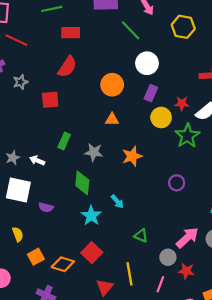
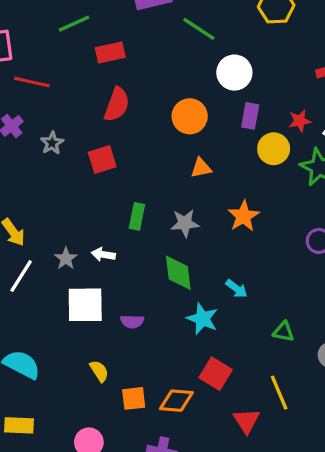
orange square: (36, 257) -> (134, 398), turned 35

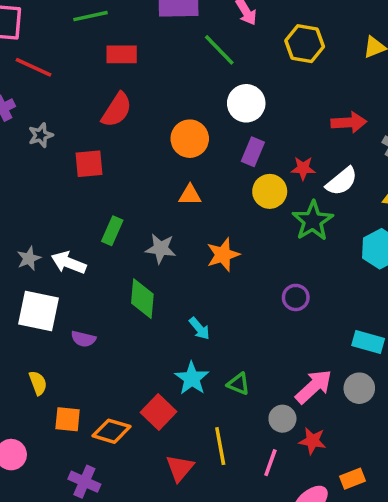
white arrow: (103, 254) -> (69, 263), size x1.4
cyan star: (202, 319) -> (192, 378), moved

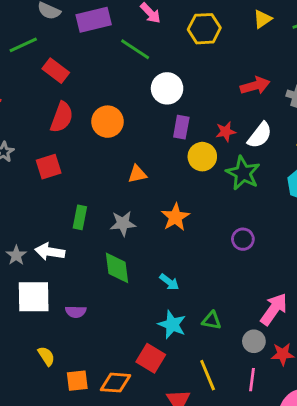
red rectangle: (122, 54) -> (56, 71), turned 50
orange circle: (190, 139) -> (107, 122), moved

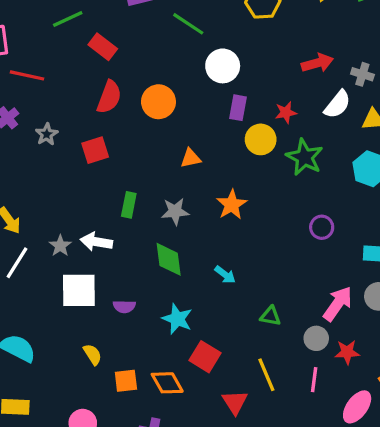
white semicircle: (260, 135) -> (337, 104), moved
purple circle: (243, 239) -> (322, 227), moved
cyan star: (172, 325) -> (177, 319), moved
orange diamond: (116, 383) -> (167, 383), turned 56

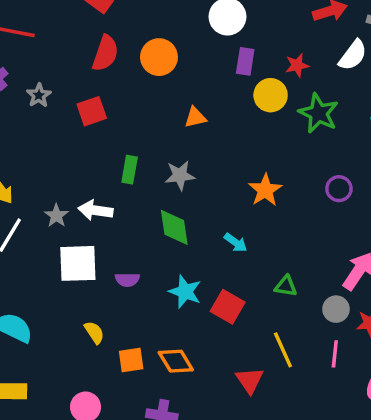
orange star: (232, 205) -> (265, 190), moved
red square: (205, 357) -> (228, 307), moved

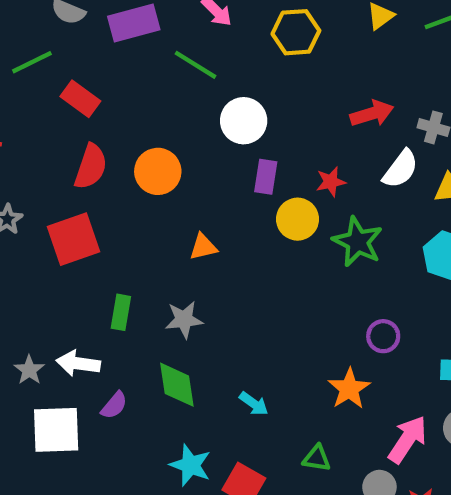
red square: (92, 111) -> (74, 239), size x1.4
orange star: (265, 190) -> (349, 389), moved
purple semicircle: (127, 280) -> (114, 405), moved, turned -50

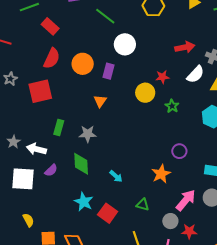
purple rectangle: (266, 177) -> (108, 71), moved
green star: (358, 242) -> (172, 106), size x0.6
orange triangle: (203, 247) -> (100, 101), turned -48
gray star: (29, 370) -> (14, 142), moved

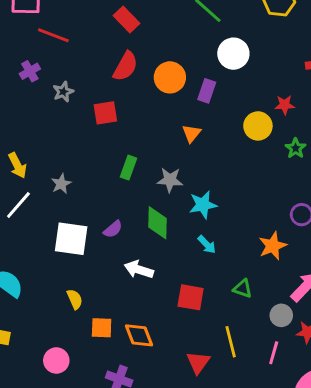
red square: (40, 91) -> (105, 113), size x0.7
white arrow: (36, 149) -> (139, 269), moved
cyan star: (84, 202) -> (203, 205), moved, turned 30
red square: (108, 213) -> (191, 297), turned -30

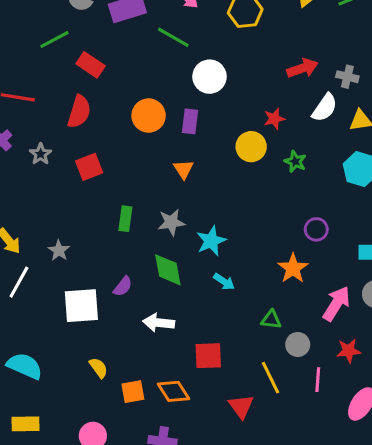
red semicircle: (125, 66) -> (79, 112), moved
red square: (191, 297) -> (208, 356), moved
gray circle: (281, 315) -> (298, 345), moved

